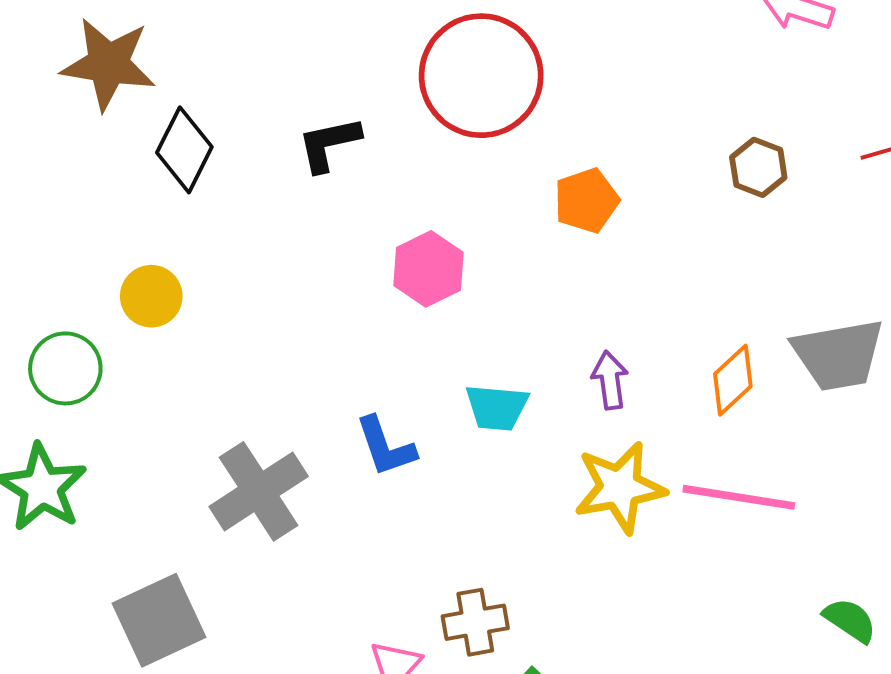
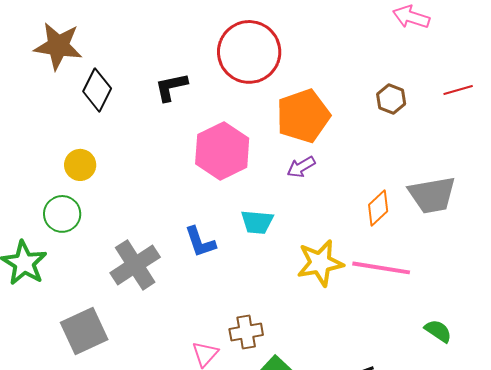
orange pentagon: (587, 201) -> (303, 116), size x1.6
pink hexagon: (428, 269) -> (222, 151), size x1.5
green circle: (65, 368) -> (62, 214), moved
purple arrow: (610, 380) -> (301, 167), moved, turned -112

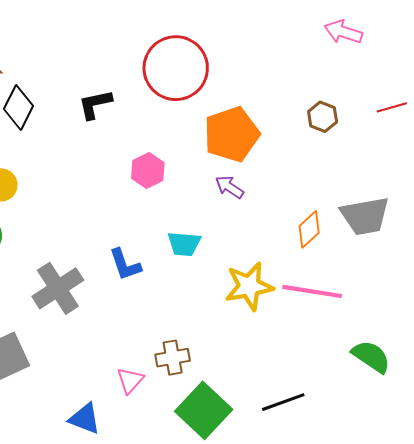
pink hexagon: (222, 151) -> (148, 170), size x0.6
purple arrow: (301, 167) -> (229, 187), turned 64
green semicircle: (438, 331) -> (371, 357), size x1.4

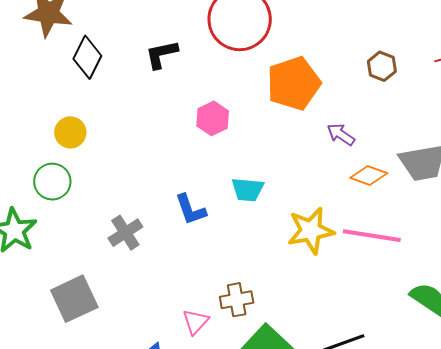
purple arrow: (229, 187) -> (341, 134), moved
orange diamond: (309, 229) -> (369, 176), turned 63
gray cross: (58, 288) -> (125, 233), size x0.7

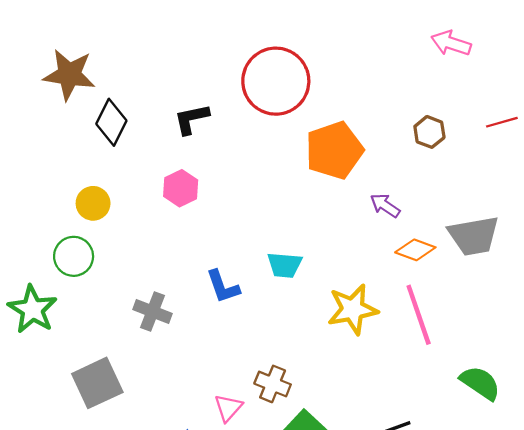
pink hexagon: (213, 118) -> (181, 188), moved
gray cross: (125, 233) -> (153, 312), turned -36
pink line: (372, 236) -> (419, 315), turned 62
brown cross: (237, 300) -> (273, 384), turned 32

